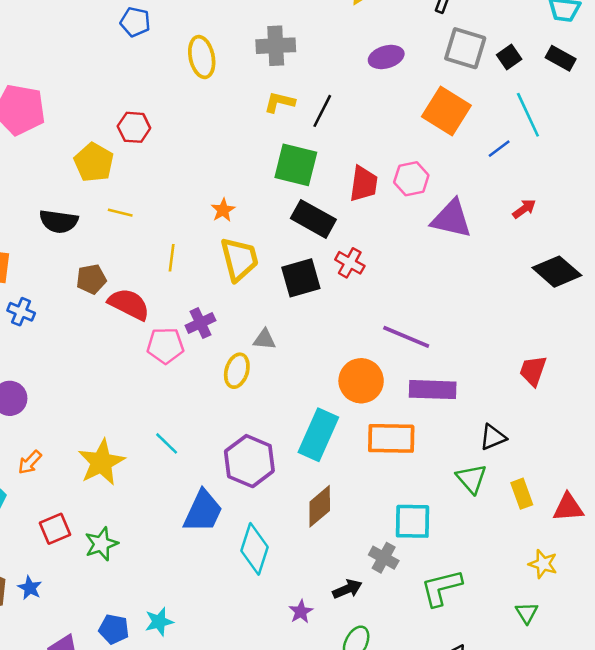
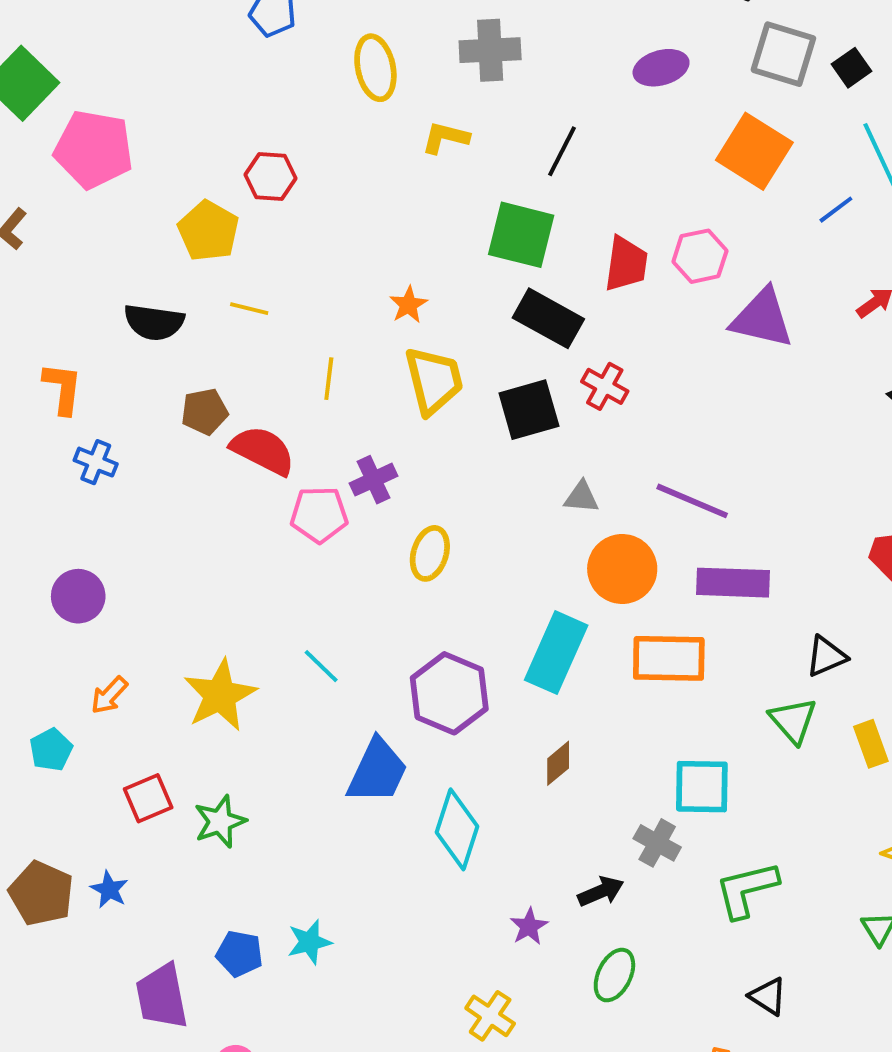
yellow L-shape: (280, 102) -> (445, 138), moved
gray triangle: (264, 339) -> (581, 497), moved
brown diamond: (320, 506) -> (558, 763), size x0.7

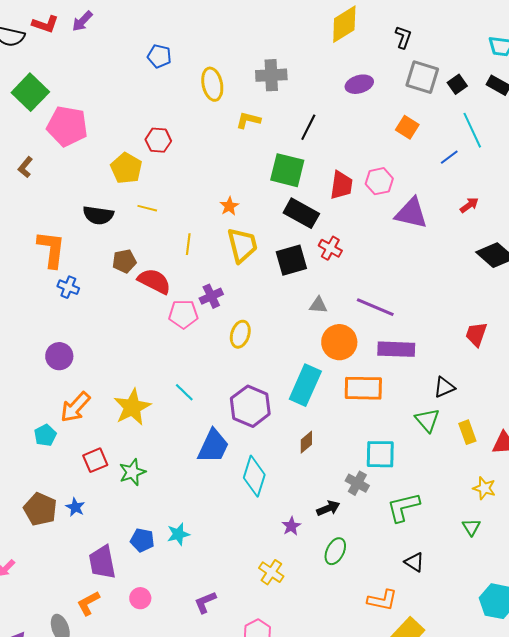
orange square: (754, 151) -> (407, 127), size x0.6
orange L-shape: (63, 388) -> (51, 249), size x1.4
orange arrow: (109, 695) -> (75, 407), size x1.6

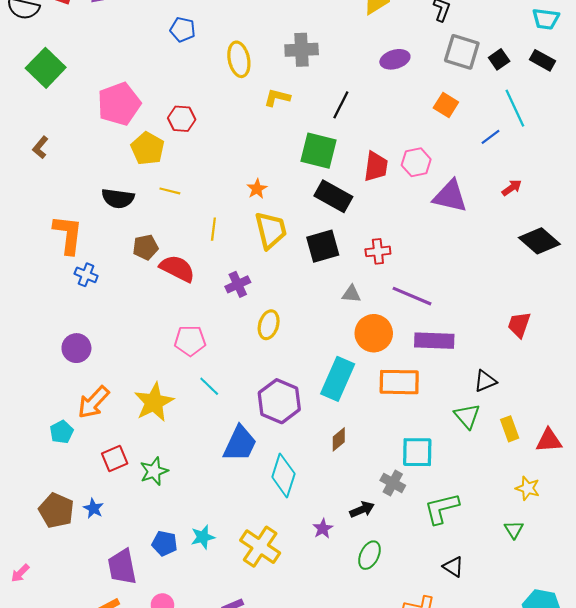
pink pentagon: (67, 126) -> (119, 104), moved, turned -30
red cross: (330, 248) -> (378, 251), moved, turned -35
pink pentagon: (183, 314) -> (190, 341), moved
yellow cross: (271, 572) -> (260, 547), moved, size x1.5

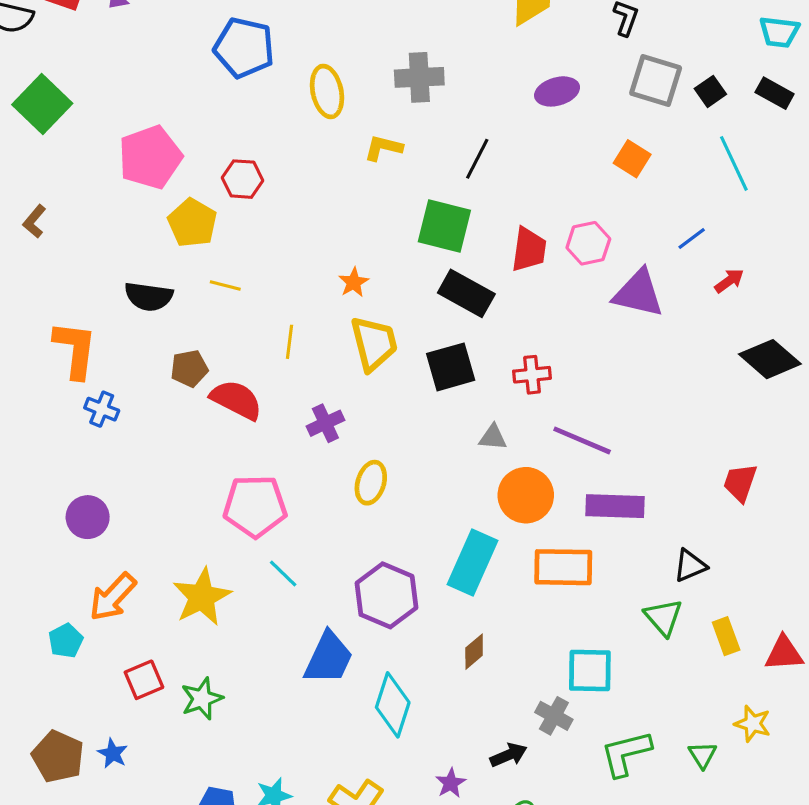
blue pentagon: (183, 30) -> (244, 48), size x1.6
blue line: (491, 137) -> (692, 239), moved
pink pentagon: (190, 341) -> (255, 506), size x1.4
green triangle: (514, 530) -> (703, 755), moved

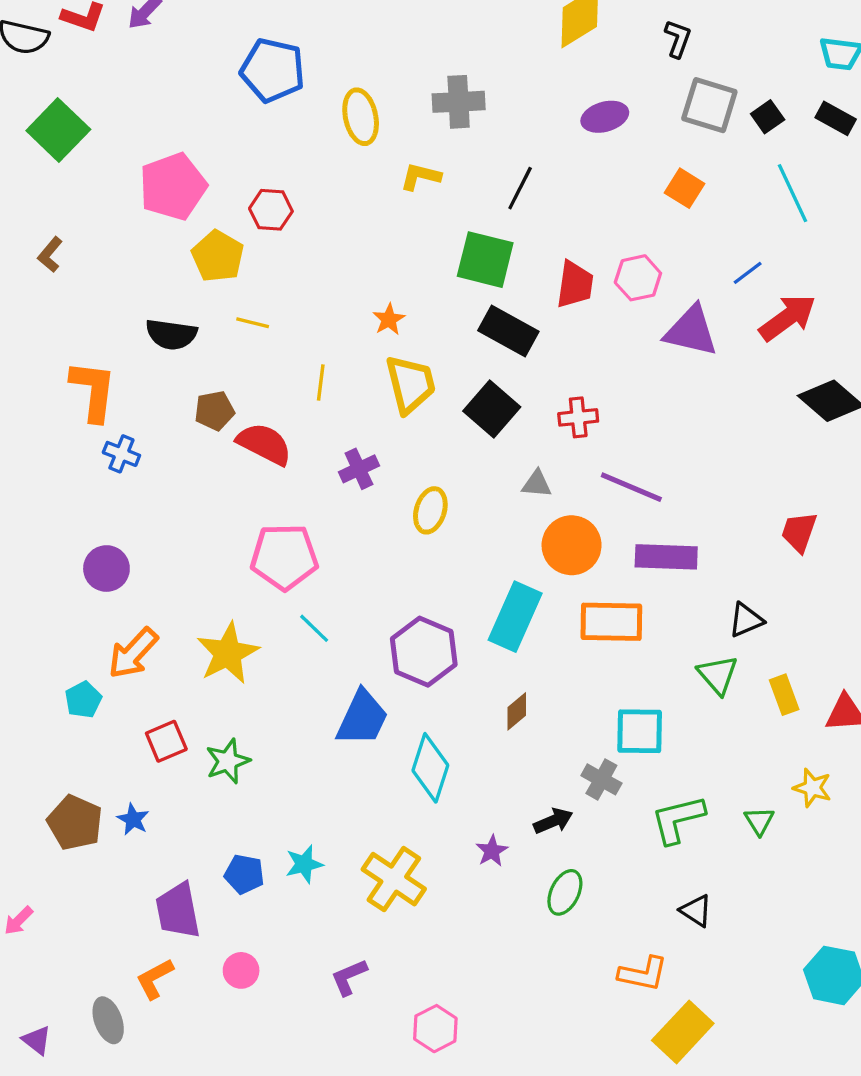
red arrow: (729, 281) -> (787, 318), size x1.8
black square: (451, 367) -> (492, 409), turned -33
yellow ellipse: (371, 483) -> (430, 510), moved

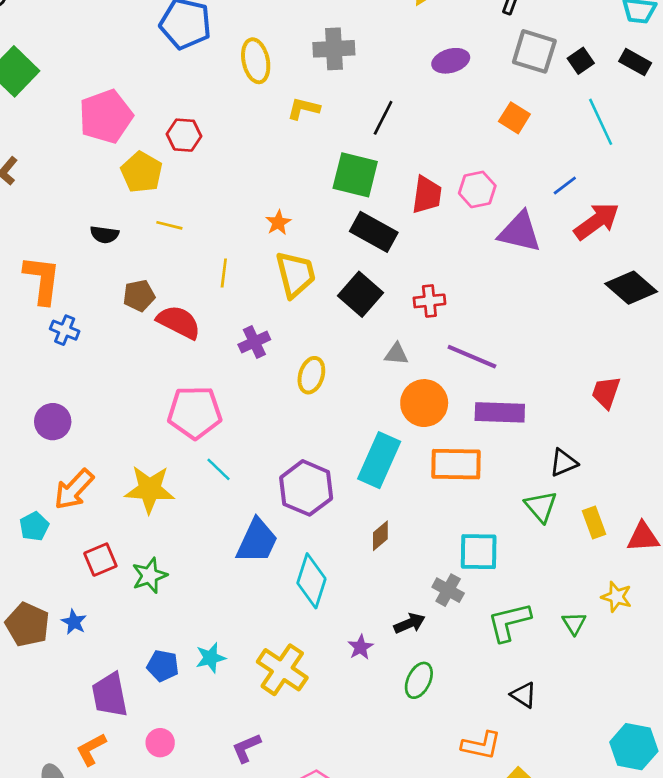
black semicircle: (171, 334) -> (104, 235), size x0.7
yellow star: (228, 653) -> (150, 489), turned 30

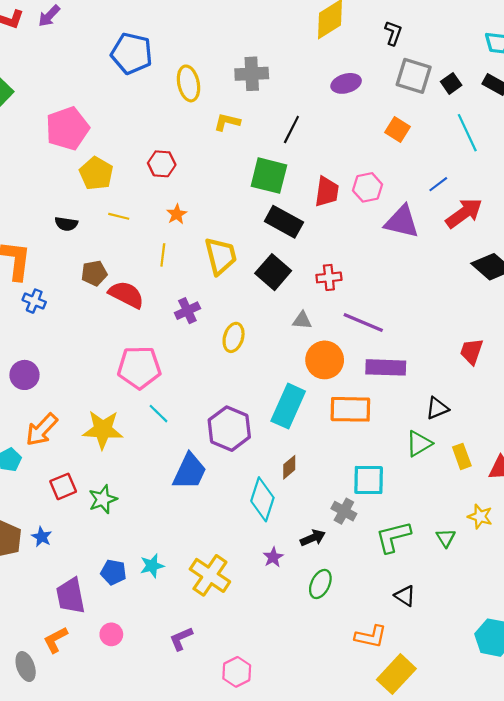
red hexagon: (184, 135) -> (162, 164), moved
orange star: (278, 223) -> (177, 214), moved
green triangle: (541, 507) -> (419, 444), turned 40
cyan diamond: (311, 581) -> (262, 499), moved

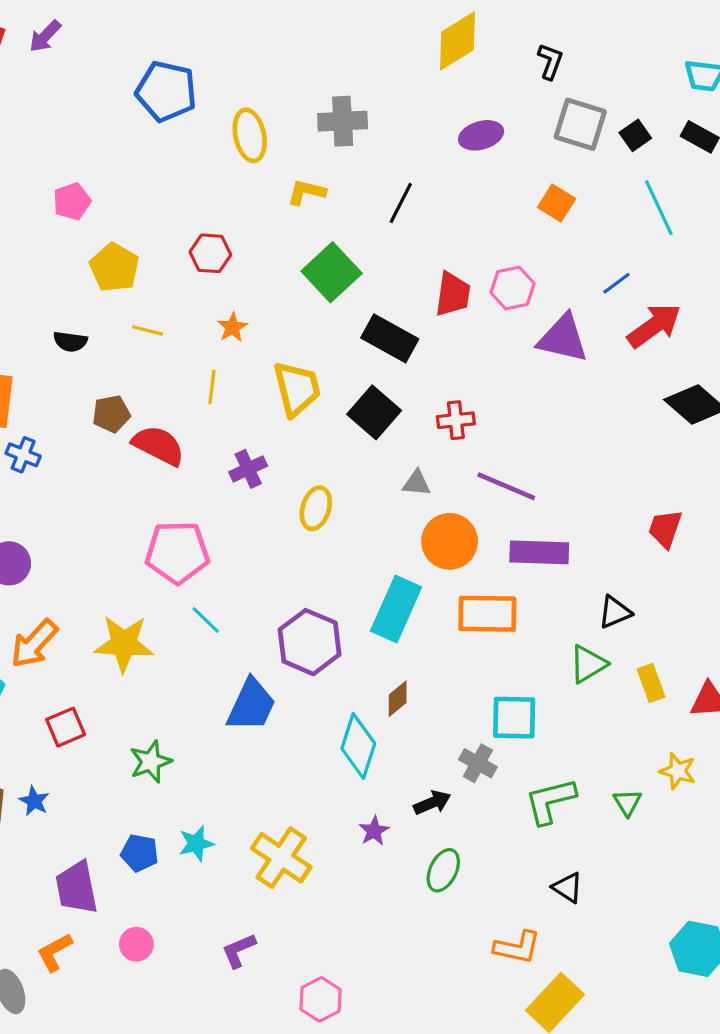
pink pentagon: (67, 128) -> (72, 201), size x0.6
green square: (269, 176) -> (332, 272), moved, turned 33
green star: (103, 499) -> (151, 762), moved

